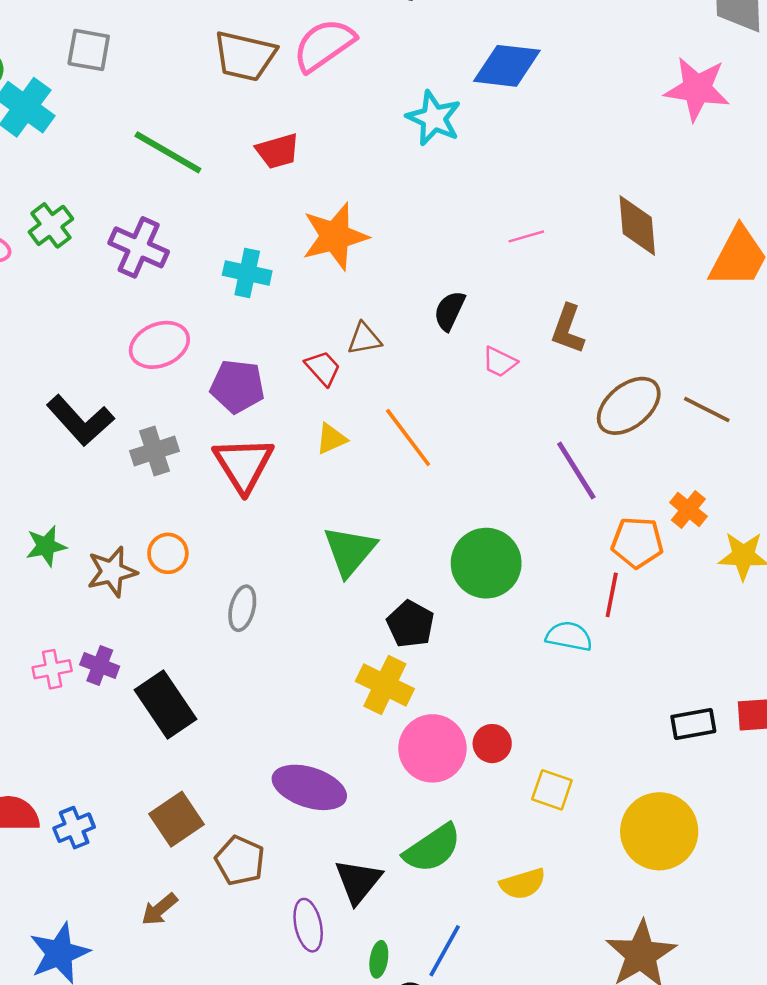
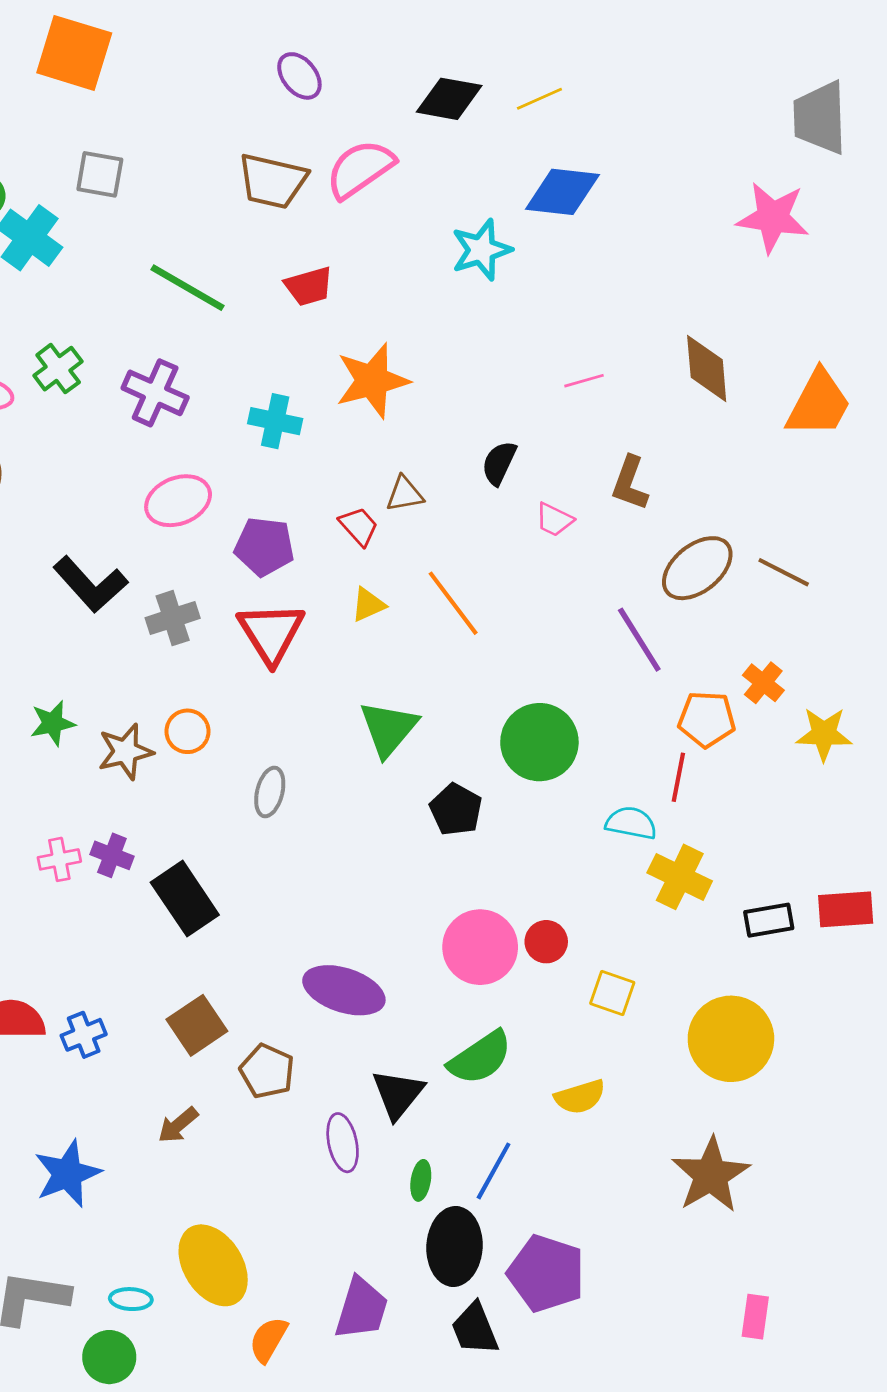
cyan star: (434, 118) -> (481, 250), turned 30
yellow cross: (385, 685) -> (680, 877), moved

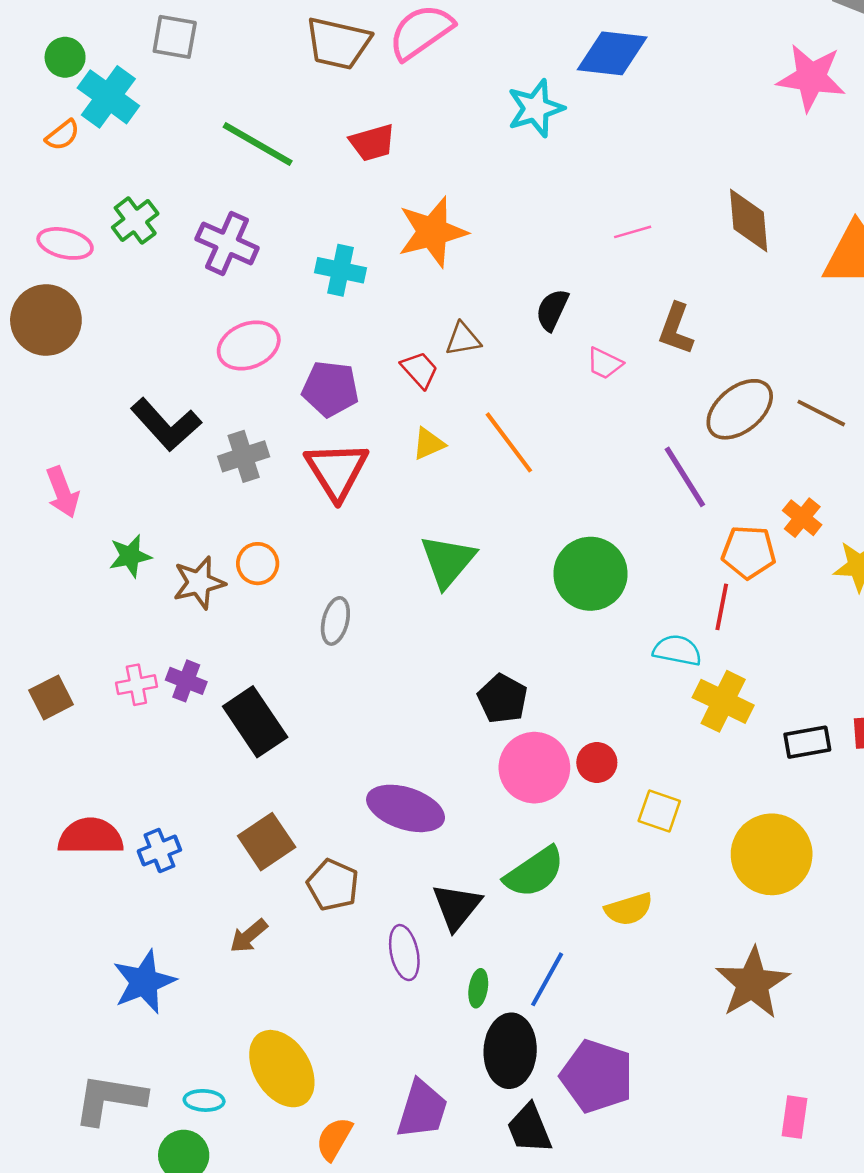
black pentagon: (456, 810) -> (502, 699), moved

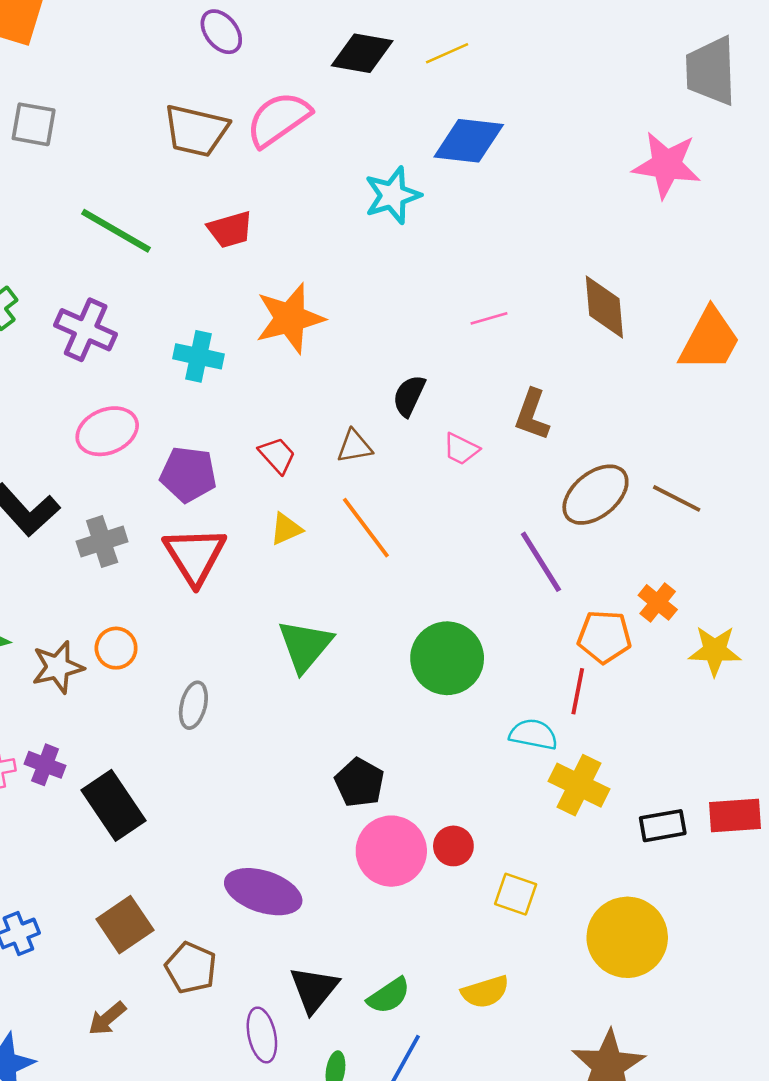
brown triangle: (463, 339) -> (355, 446), moved
green semicircle: (534, 872) -> (389, 996), moved, size x0.7

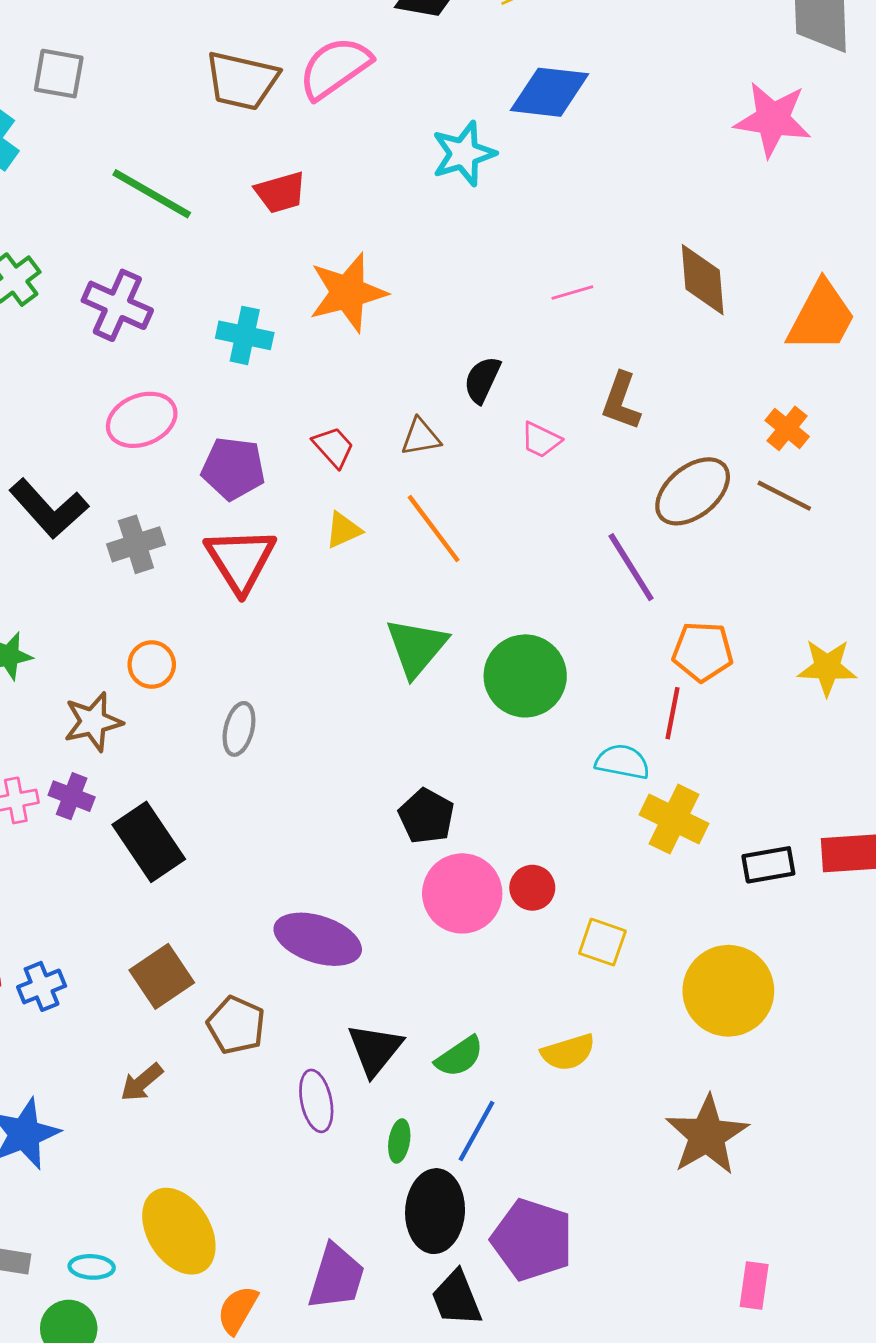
orange cross: (658, 602) -> (787, 428), moved
green triangle: (305, 646) -> (416, 647), moved
brown star: (58, 667) -> (93, 722), moved

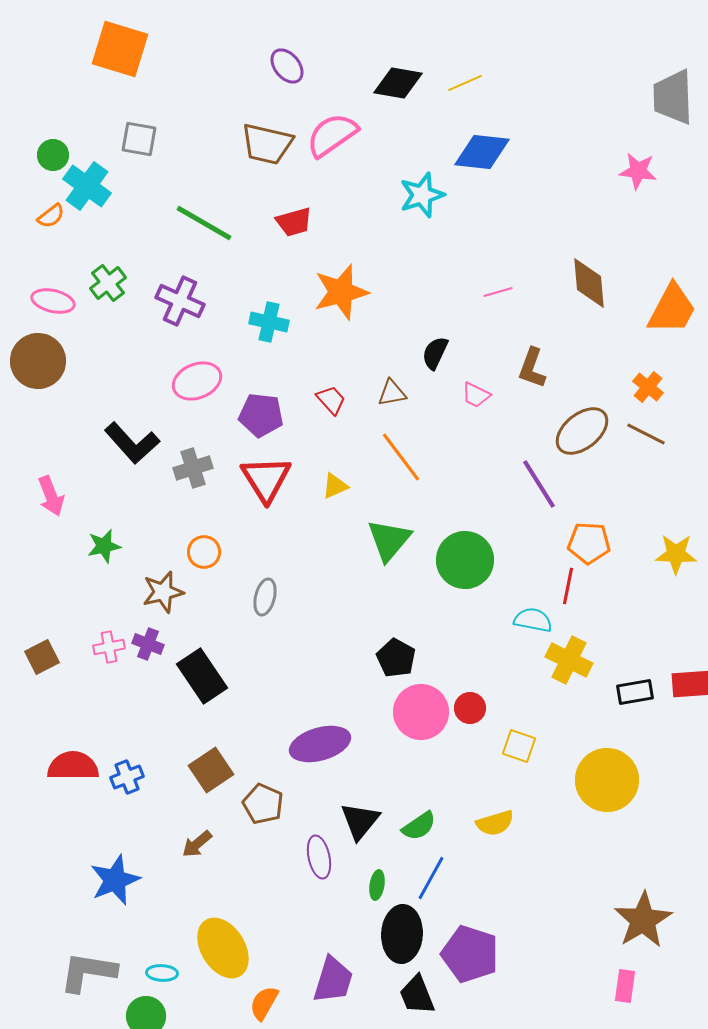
pink star: (773, 119) -> (638, 171), size x0.7
yellow triangle: (343, 530) -> (335, 486), moved
purple ellipse: (318, 939) -> (320, 744), turned -34
brown star: (707, 1135) -> (643, 920), moved

